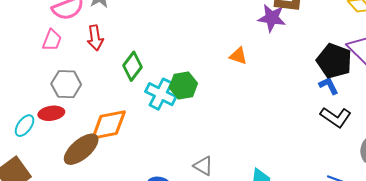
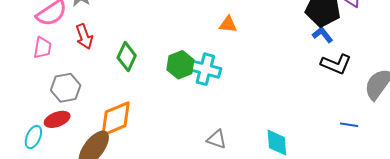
cyan cross: (161, 94) -> (205, 69), moved

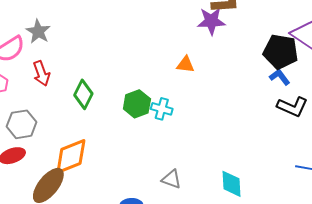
cyan cross: (205, 69) -> (162, 109), size x0.7

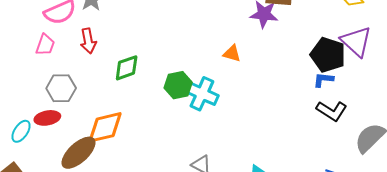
blue L-shape: (280, 77) -> (323, 80), turned -55
green diamond: (83, 94) -> (127, 68), turned 36
cyan cross: (162, 109) -> (202, 94), size x1.5

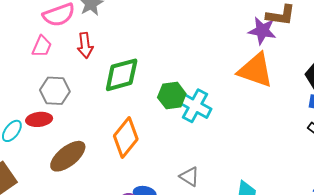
orange triangle: (232, 53) -> (256, 70), moved, size x2.0
green diamond: (127, 68) -> (122, 75), size x1.4
orange diamond: (105, 127) -> (126, 137), moved, turned -42

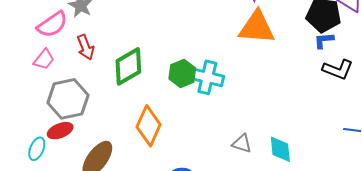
pink trapezoid: (42, 46) -> (44, 59), turned 30
gray hexagon: (55, 91) -> (68, 99), size x1.4
gray triangle: (189, 177) -> (242, 144), moved

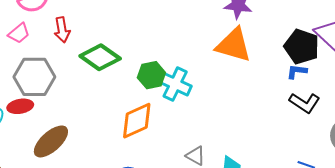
green diamond: (128, 66) -> (100, 57), turned 54
orange diamond: (149, 126) -> (137, 121), moved, turned 30

